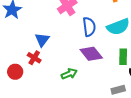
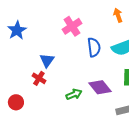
purple diamond: (91, 54) -> (100, 87), moved
red circle: (15, 72) -> (16, 102), moved

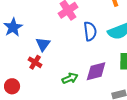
blue star: (17, 30) -> (13, 27), moved
purple diamond: (100, 87) -> (96, 71), turned -65

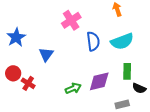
red cross: (35, 62) -> (28, 83), moved
red circle: (12, 86) -> (13, 73), moved

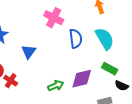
pink cross: (71, 20) -> (54, 18), turned -30
cyan semicircle: (122, 41) -> (105, 39), turned -100
green rectangle: (127, 71) -> (110, 69), turned -63

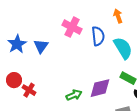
blue semicircle: (76, 39) -> (98, 36), moved
blue triangle: (29, 52) -> (41, 46), moved

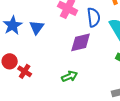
purple diamond: (100, 88) -> (81, 42), moved

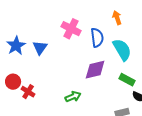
purple diamond: (81, 42) -> (95, 70), moved

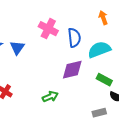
orange arrow: (117, 18) -> (103, 18), moved
cyan semicircle: (122, 50) -> (99, 50), turned -80

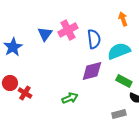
pink cross: (48, 29) -> (68, 30), turned 36
blue triangle: (17, 48) -> (45, 34), moved

